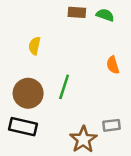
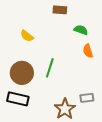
green semicircle: (105, 15) -> (81, 30), moved
yellow semicircle: (35, 46) -> (27, 36), turned -64

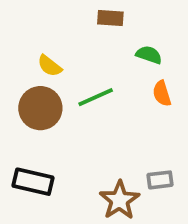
green line: (50, 68) -> (96, 97), moved, turned 48
brown circle: (22, 73) -> (40, 108), moved

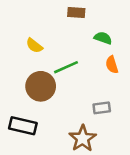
brown circle: (40, 108) -> (41, 86), moved
gray rectangle: (160, 180) -> (102, 108), moved

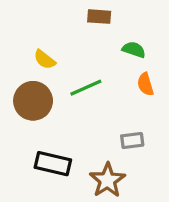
brown circle: (41, 86) -> (33, 101), moved
black rectangle: (23, 126) -> (53, 164), moved

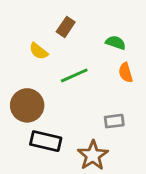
brown rectangle: (99, 17) -> (66, 27), moved, turned -60
brown circle: (33, 101) -> (27, 105), moved

